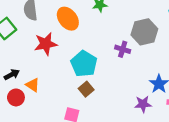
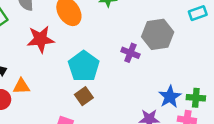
orange triangle: (33, 85) -> (21, 86), turned -40

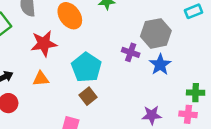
orange triangle: (21, 86) -> (41, 79), moved
blue star: (170, 97) -> (160, 65), moved

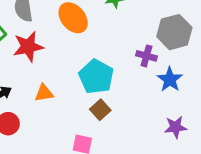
red star: (44, 43) -> (28, 47), moved
blue star: (160, 65) -> (170, 79), moved

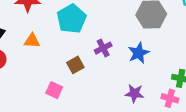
purple cross: (146, 56) -> (103, 48), moved, turned 35
cyan pentagon: (96, 77) -> (71, 19), moved

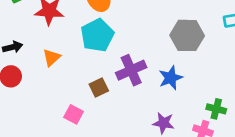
orange triangle: (32, 41) -> (52, 58), turned -49
purple cross: (103, 48) -> (131, 70), size x1.5

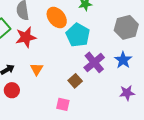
cyan pentagon: (97, 35) -> (78, 35), moved

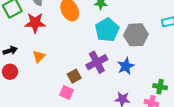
cyan pentagon: (78, 35) -> (107, 30), moved
pink square: (63, 104) -> (67, 93), moved

